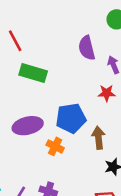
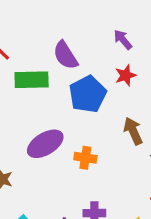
purple semicircle: (87, 48) -> (65, 55), moved
blue pentagon: (71, 118) -> (88, 94), moved

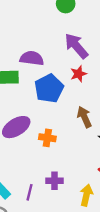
purple arrow: (123, 40) -> (76, 46), size x1.6
purple semicircle: (65, 55) -> (32, 58), turned 130

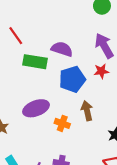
brown arrow: (84, 117) -> (87, 111), moved

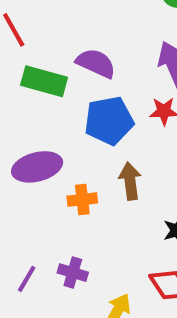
orange cross: (62, 123) -> (82, 200), turned -32

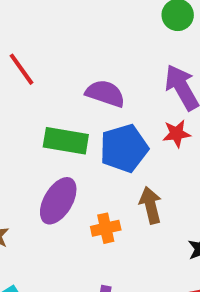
green rectangle: (44, 81) -> (66, 141), moved
purple ellipse: (37, 167) -> (58, 201), turned -39

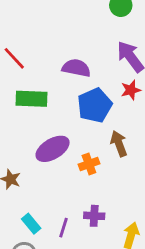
green rectangle: (66, 141) -> (31, 99), moved
purple ellipse: (58, 201) -> (53, 149), turned 36

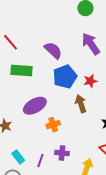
purple semicircle: (76, 68) -> (53, 50), turned 30
red star: (131, 90) -> (90, 81), moved
orange cross: (89, 164) -> (53, 125), moved

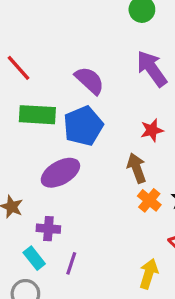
blue pentagon: (65, 77) -> (83, 126), moved
orange cross: (53, 125) -> (149, 200), moved, turned -32
purple cross: (62, 153) -> (48, 229), moved

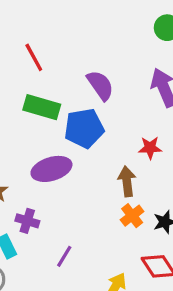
purple line: (71, 263) -> (64, 256), moved

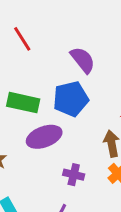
green rectangle: (42, 107) -> (23, 103), moved
purple cross: (27, 221) -> (74, 175), moved

